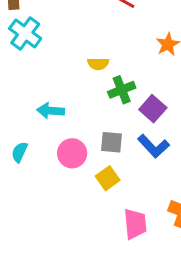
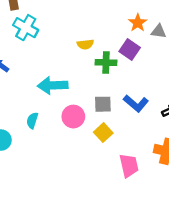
green cross: (122, 90) -> (106, 62), turned 30
purple square: (153, 109) -> (130, 50), moved
cyan arrow: (51, 111) -> (53, 85), size x1.4

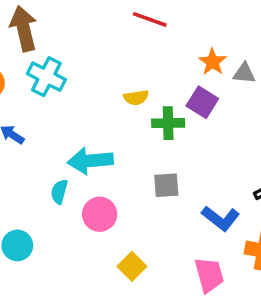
blue L-shape: (136, 103) -> (221, 218), moved
pink circle: (73, 117) -> (100, 214), moved
cyan semicircle: (32, 120) -> (59, 192), moved
yellow square: (103, 133) -> (132, 266), moved

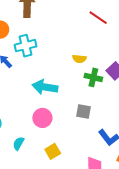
cyan cross: (46, 77) -> (26, 46), moved, turned 35
cyan semicircle: (59, 192) -> (18, 143), moved

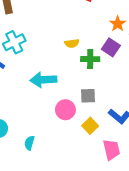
pink circle: (42, 118) -> (65, 110), moved
yellow square: (53, 151) -> (90, 126), moved

